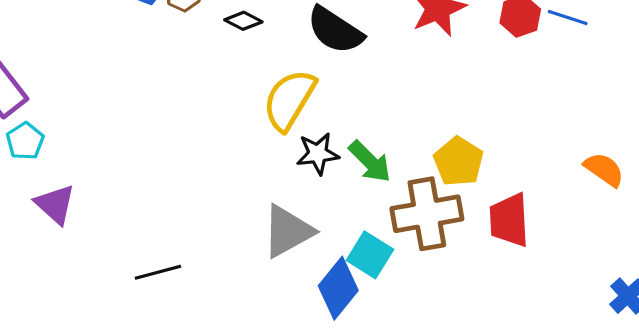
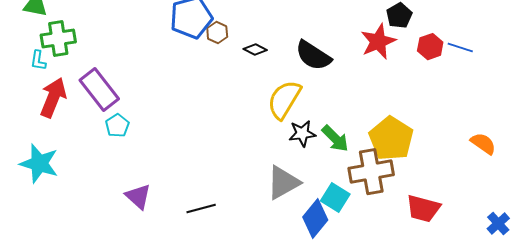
yellow pentagon: (459, 162) -> (391, 139), size x1.4
purple triangle: (55, 204) -> (138, 197), moved
red trapezoid: (509, 220) -> (423, 209), moved, turned -72

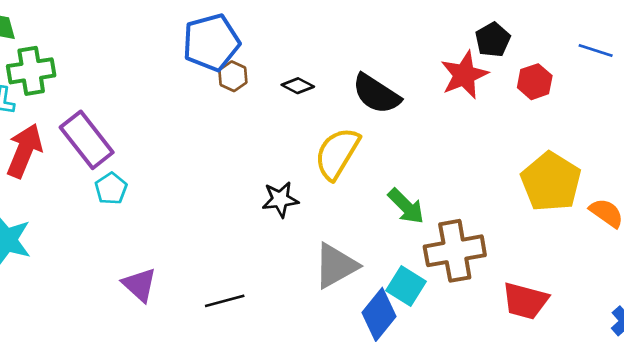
brown hexagon: (217, 33) -> (233, 76), moved
blue line: (460, 48) -> (596, 51), moved
black star: (302, 134) -> (280, 199), moved
yellow pentagon: (391, 139) -> (551, 182), moved

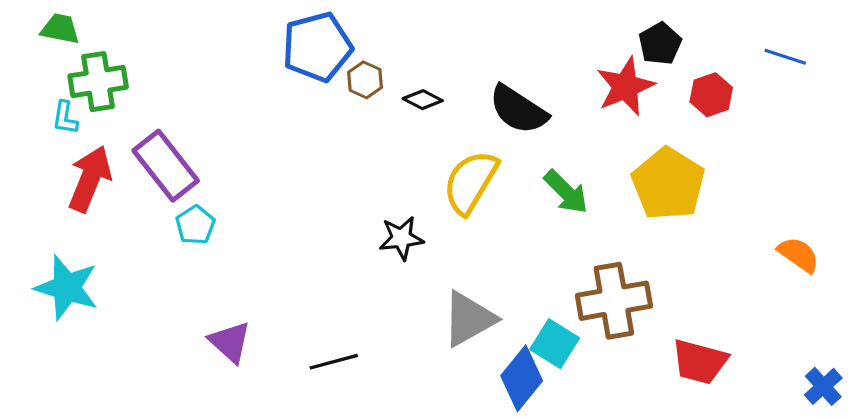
brown hexagon: (233, 76) -> (365, 80), moved
yellow pentagon: (551, 182) -> (668, 184), moved
green arrow: (406, 206) -> (566, 192), moved

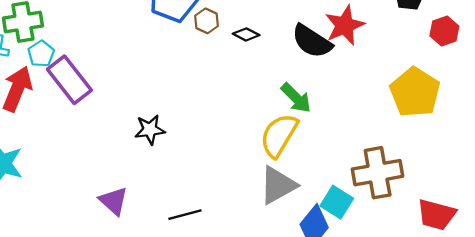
red star: (625, 86) -> (345, 25), moved
yellow semicircle: (471, 182) -> (279, 135), moved
green arrow: (566, 192) -> (296, 98), moved
cyan pentagon: (195, 225) -> (41, 54), moved
black star: (401, 238) -> (150, 130), moved

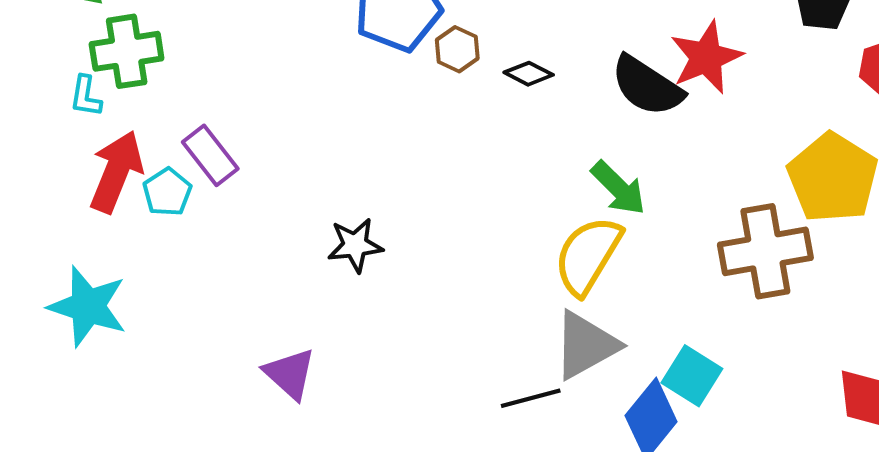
cyan pentagon: (41, 54) -> (167, 192), moved
purple rectangle: (69, 80) -> (210, 155), size x0.7
brown cross: (378, 173) -> (765, 251), moved
black line: (185, 215) -> (531, 398), moved

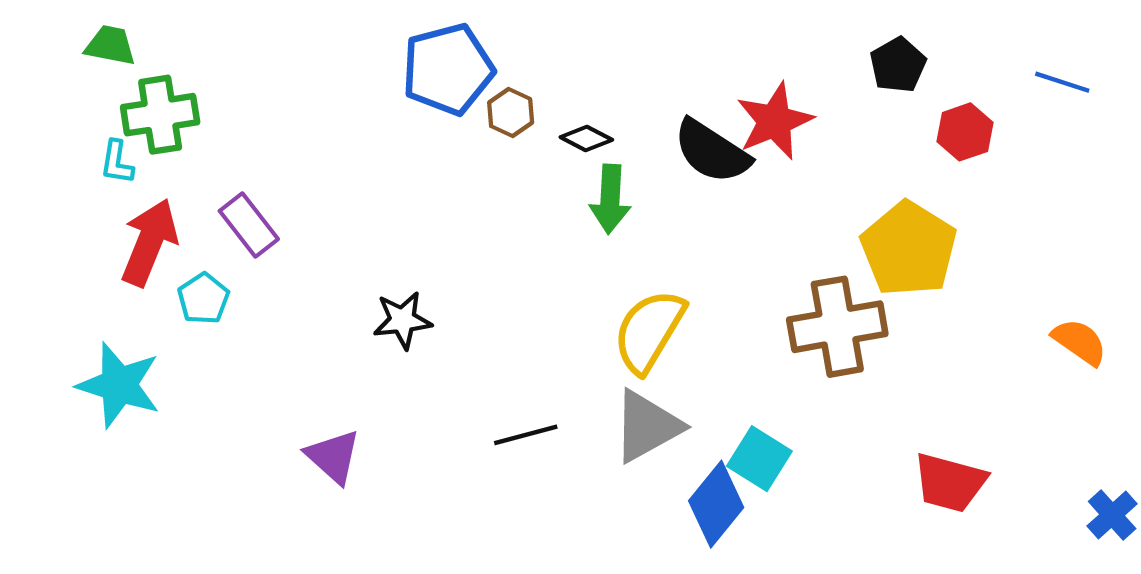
green arrow: (618, 188) -> (610, 199), moved, turned 48
cyan pentagon: (167, 192) -> (203, 299), moved
black line: (531, 398) -> (526, 435), moved

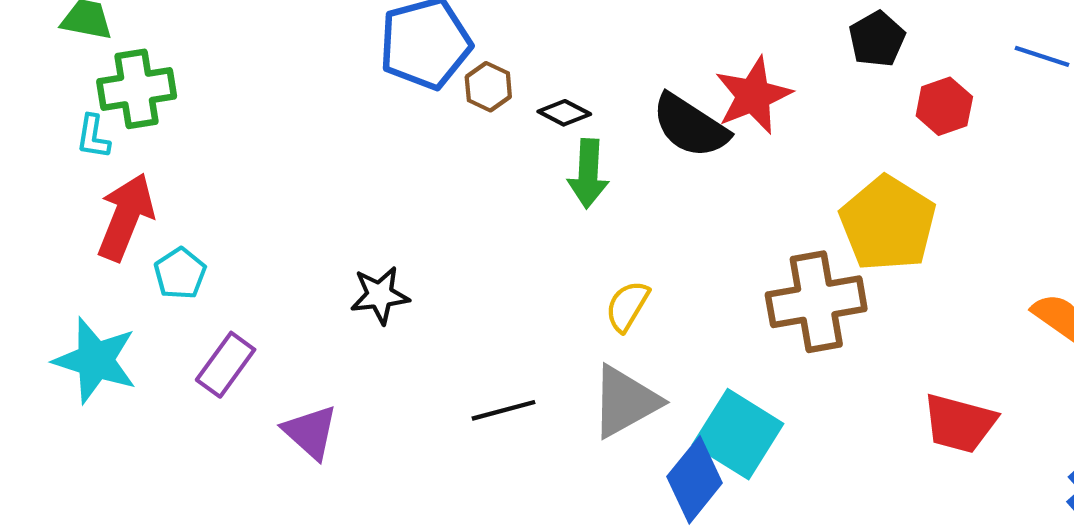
purple rectangle: (249, 225) -> (226, 365), moved, turned 74
yellow semicircle: (649, 331) -> (627, 306), size x0.6
cyan square: (759, 459) -> (738, 434), size x1.4
red trapezoid: (950, 482) -> (959, 423), moved

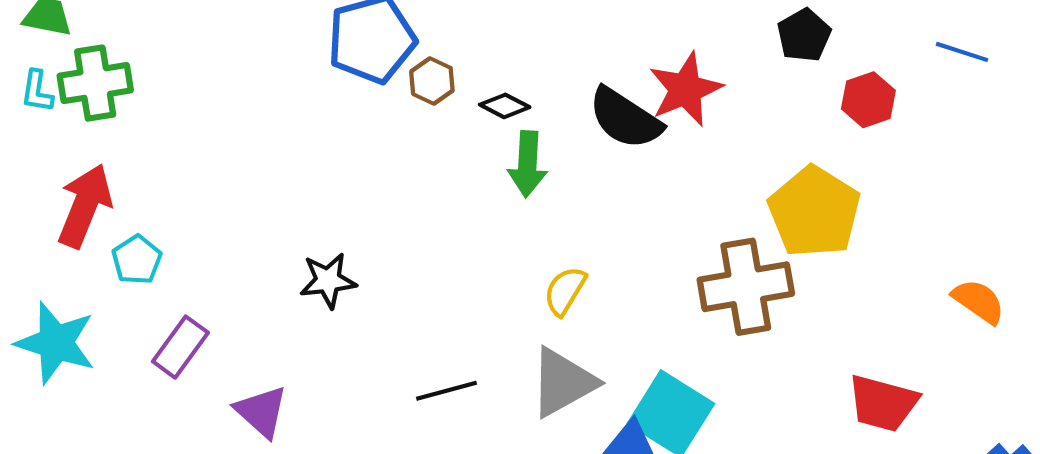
cyan L-shape: (93, 137) -> (37, 91), moved

